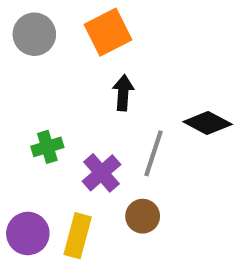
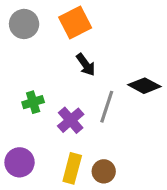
black arrow: (123, 93) -> (86, 65), turned 140
brown circle: (143, 216) -> (104, 171), moved
yellow rectangle: (78, 236) -> (72, 168), moved

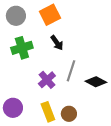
black diamond: (144, 86) -> (96, 82), moved
green cross: (33, 102) -> (22, 48), moved, size x1.5
yellow rectangle: (72, 168) -> (48, 112), turned -36

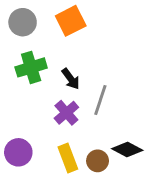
black arrow: (57, 43) -> (71, 79), moved
black diamond: (96, 82) -> (127, 150), moved

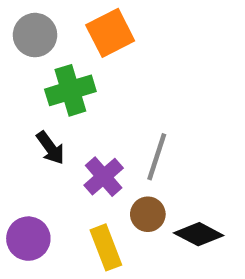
green cross: (31, 67) -> (70, 90), moved
black arrow: (71, 79) -> (50, 148), moved
brown circle: (98, 161) -> (148, 214), moved

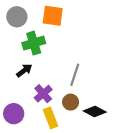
orange square: (110, 33) -> (53, 16), turned 35
black arrow: (50, 148) -> (24, 70), turned -91
purple cross: (104, 177) -> (43, 94), moved

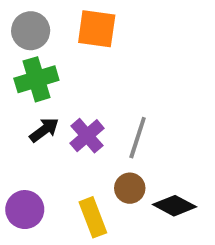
green cross: (34, 43) -> (36, 79), moved
purple cross: (43, 94) -> (87, 136), moved

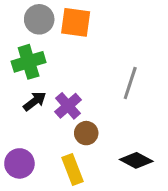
gray circle: (31, 31) -> (39, 19), moved
gray line: (138, 138) -> (130, 83), moved
brown circle: (130, 188) -> (86, 133), moved

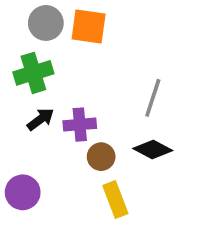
purple cross: (68, 106) -> (80, 125), turned 36
black diamond: (136, 160) -> (153, 150), moved
yellow rectangle: (73, 169) -> (115, 199), moved

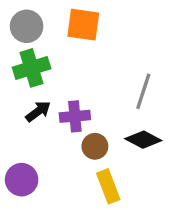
gray circle: (46, 23) -> (27, 26), moved

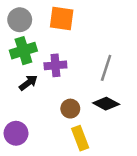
purple cross: (75, 116) -> (55, 65), moved

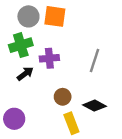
gray circle: (20, 20) -> (28, 16), moved
black diamond: (106, 104) -> (94, 106), moved

